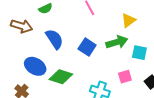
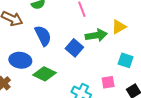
green arrow: (117, 42) -> (96, 35), moved
blue ellipse: (35, 66) -> (20, 60), turned -30

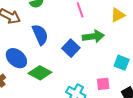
yellow triangle: (119, 27) -> (118, 15), moved
blue ellipse: (20, 60) -> (16, 58), turned 30

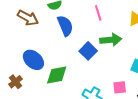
blue semicircle: (40, 35) -> (65, 26), moved
green diamond: (40, 73) -> (57, 75), turned -40

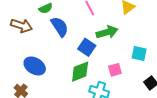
green diamond: (57, 75) -> (80, 72), moved
pink square: (120, 87) -> (115, 70), moved

